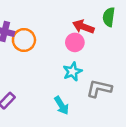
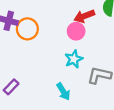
red arrow: (83, 27) -> (84, 16), turned -42

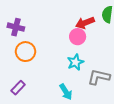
orange circle: (27, 29) -> (25, 52), moved

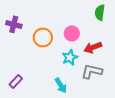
red arrow: (85, 23) -> (93, 47), moved
orange circle: (25, 52) -> (43, 37), moved

